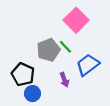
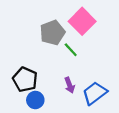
gray pentagon: (48, 50) -> (52, 33), moved
blue trapezoid: (88, 65) -> (95, 93), moved

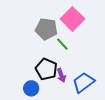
gray pentagon: (52, 33) -> (46, 29), turned 30
black pentagon: (25, 79) -> (46, 69), moved

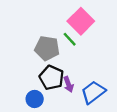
gray pentagon: (46, 29) -> (47, 48), moved
green line: (62, 44) -> (70, 39), moved

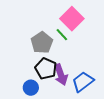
gray pentagon: (47, 48) -> (42, 43), turned 30
purple arrow: (68, 84) -> (61, 75), size x1.5

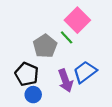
black pentagon: (46, 69) -> (27, 74), moved
blue trapezoid: (83, 82) -> (85, 72), moved

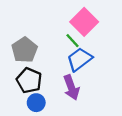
gray pentagon: (45, 46) -> (24, 50), moved
blue trapezoid: (85, 72) -> (80, 59), moved

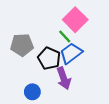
gray pentagon: (24, 50) -> (22, 45), turned 30
black pentagon: (29, 80) -> (49, 58), moved

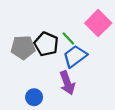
pink square: (75, 20) -> (98, 23), moved
black pentagon: (49, 58) -> (46, 44), moved

